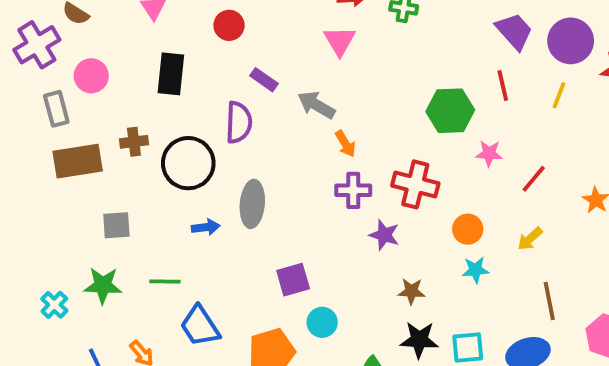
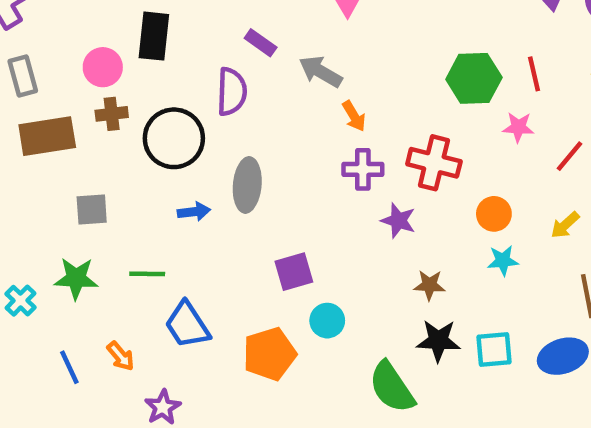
pink circle: (91, 76) -> (103, 67), moved
red line: (503, 86) -> (534, 74), moved

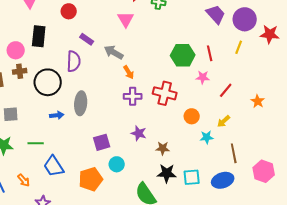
purple star: (398, 221) -> (139, 133), moved
cyan star: (503, 261) -> (207, 137), moved

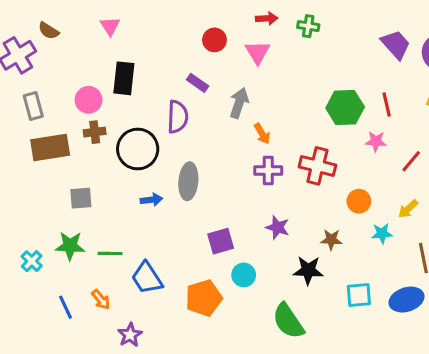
red circle: (69, 11) -> (214, 40), moved
gray arrow: (114, 52) -> (239, 103), turned 78
green line: (36, 143) -> (110, 253), moved
brown star: (163, 148) -> (331, 240), moved
black star: (167, 173) -> (308, 270), moved

